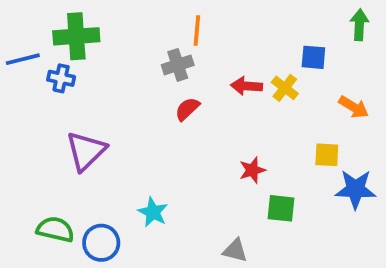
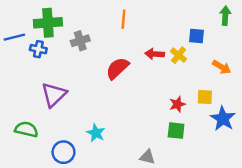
gray cross: (178, 65) -> (80, 41), moved
red semicircle: (187, 109) -> (117, 68), size x1.5
red star: (252, 170) -> (177, 104), moved
blue star: (356, 189) -> (223, 119), turned 30
green semicircle: (55, 229) -> (26, 129), moved

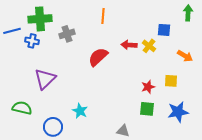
blue star: (223, 119) -> (178, 112), moved, turned 30

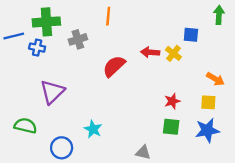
orange line: (103, 16) -> (108, 16), moved
orange arrow: (185, 56) -> (215, 79), moved
yellow square: (171, 81) -> (208, 102), moved

